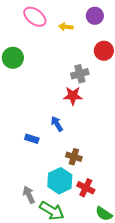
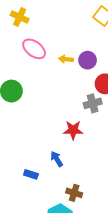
purple circle: (95, 16) -> (88, 60), moved
gray cross: (80, 74) -> (93, 103), moved

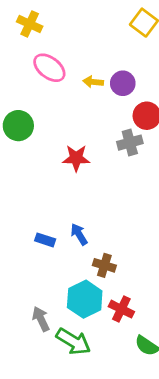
red star: (73, 130) -> (76, 158), moved
blue arrow: (57, 159) -> (79, 234), moved

